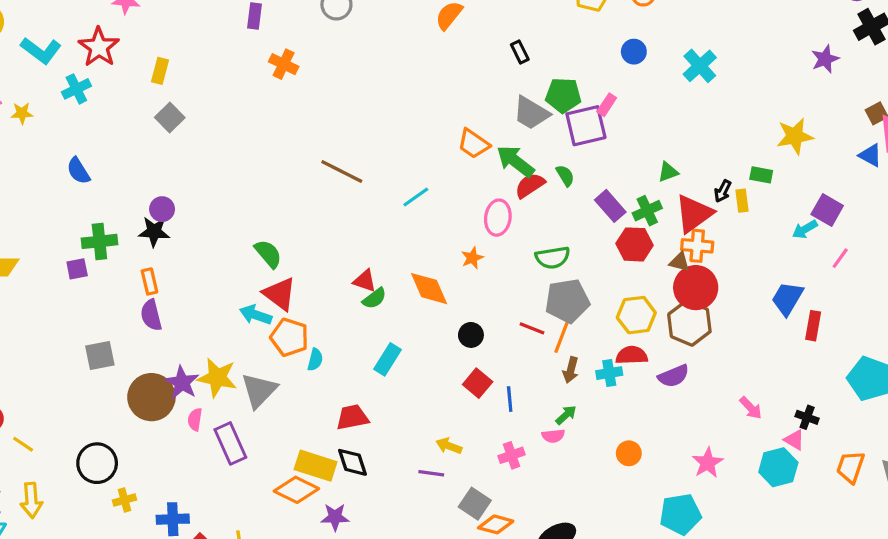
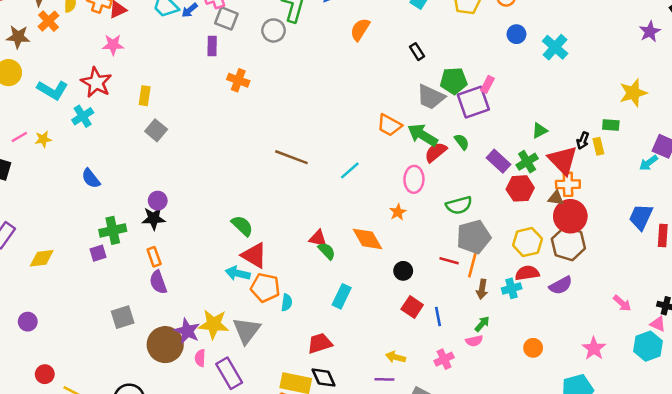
blue circle: (634, 52) -> (516, 34), moved
red triangle: (694, 214) -> (563, 160), turned -32
green semicircle: (374, 298) -> (327, 251), turned -90

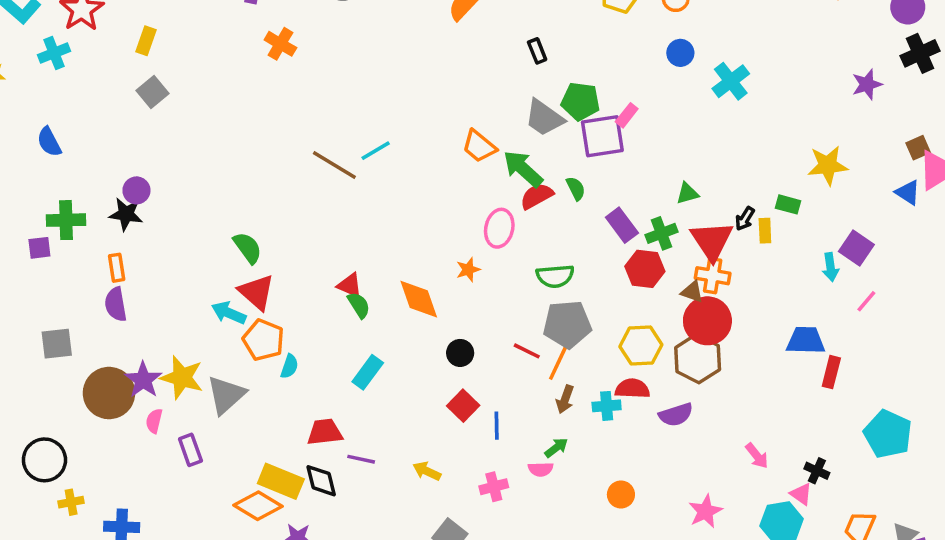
cyan arrow: (648, 163) -> (830, 267), turned -72
cyan line: (350, 170) -> (376, 151), moved
blue trapezoid: (641, 217) -> (806, 340), turned 56
purple rectangle: (229, 373) -> (190, 450), size x0.7
purple line: (384, 379) -> (361, 459), moved

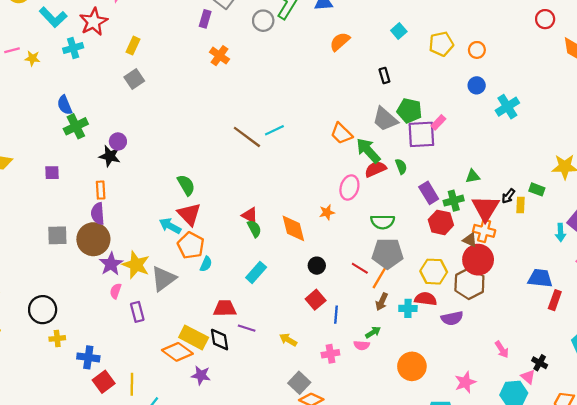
green cross: (66, 220) -> (76, 126), moved, turned -30
brown circle: (109, 393) -> (93, 239), moved
orange circle: (621, 495) -> (412, 366), size x1.6

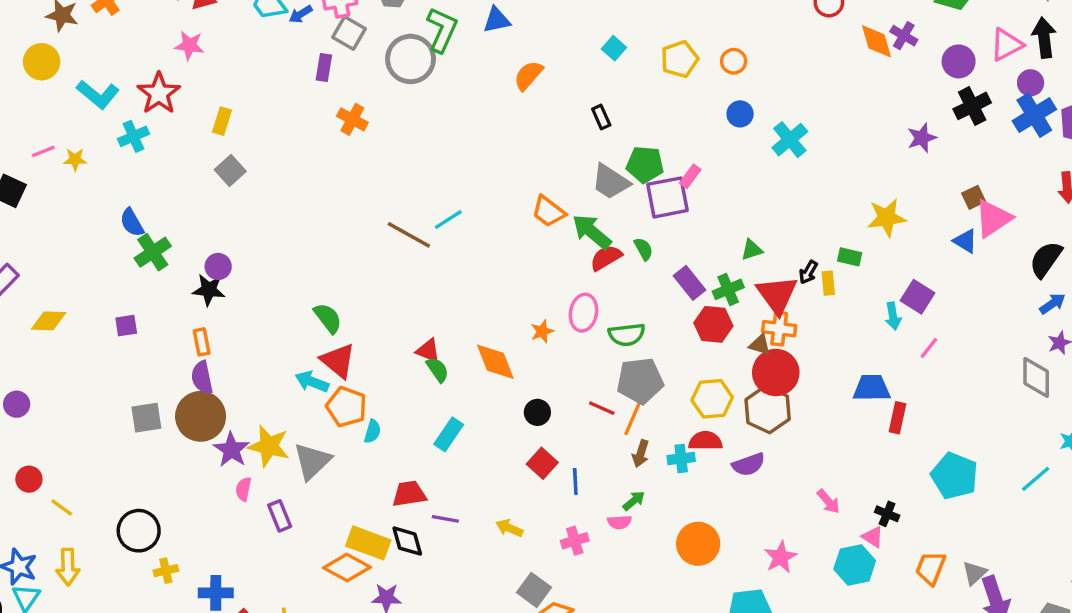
gray circle: (263, 21) -> (411, 59), size x1.5
pink ellipse: (349, 188) -> (584, 313), moved

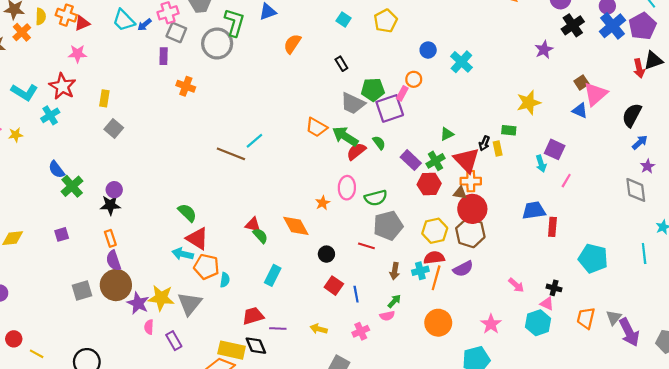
orange circle: (734, 61) -> (414, 79), moved
orange line: (634, 416) -> (436, 278), moved
cyan line: (1036, 479) -> (644, 254), turned -48

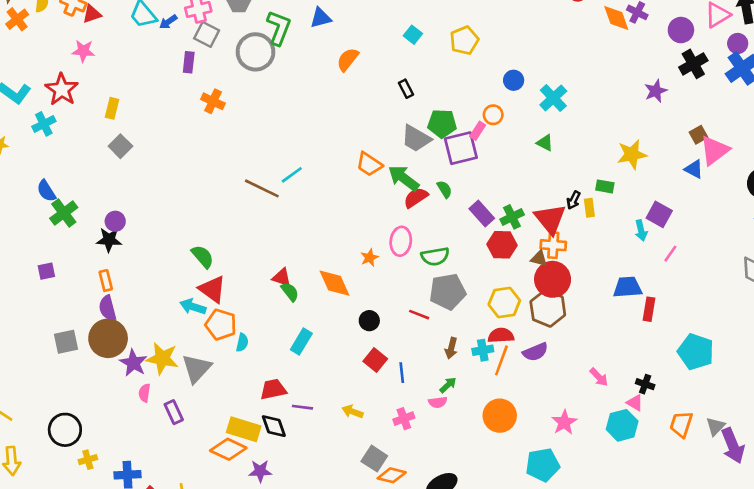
green triangle: (447, 134) -> (545, 143), moved, turned 48

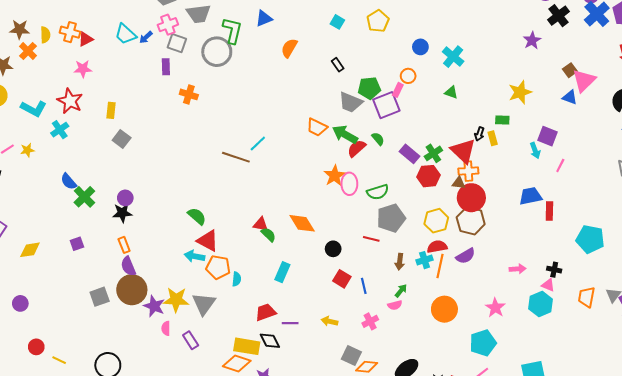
orange star: (369, 258) -> (335, 176), moved, size x1.5
pink arrow: (599, 377) -> (518, 269), turned -42

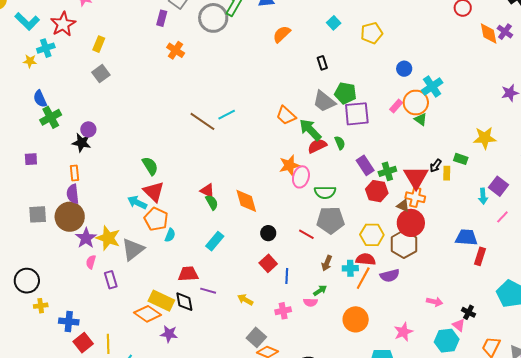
orange circle: (408, 76) -> (416, 102), moved, size x1.6
pink rectangle: (398, 90) -> (396, 106), moved
yellow star: (27, 150) -> (30, 61), moved

